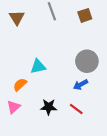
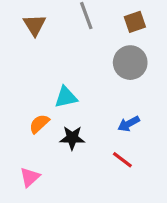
gray circle: (87, 61) -> (130, 63), moved
pink triangle: (14, 107) -> (30, 177), moved
black star: (49, 107) -> (72, 138), moved

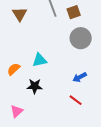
brown square: (135, 22) -> (74, 12), moved
orange semicircle: (39, 124) -> (14, 69), moved
black star: (72, 138) -> (35, 86), moved

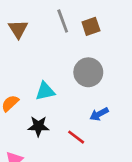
gray circle: (81, 38) -> (88, 72), moved
red line: (76, 100) -> (76, 137), moved

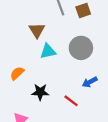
brown triangle: (18, 29) -> (37, 30), moved
cyan triangle: (45, 91) -> (48, 51), moved

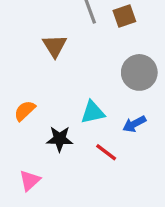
gray circle: (81, 48) -> (139, 72), moved
cyan triangle: (48, 51) -> (93, 112), moved

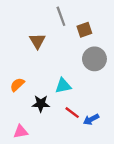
brown square: (124, 16) -> (84, 30), moved
blue arrow: (134, 124) -> (91, 119), moved
pink triangle: (30, 180) -> (21, 132), turned 32

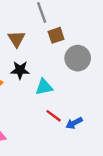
brown square: (84, 30) -> (56, 35), moved
black star: (41, 104) -> (20, 70), moved

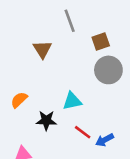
brown square: (56, 35) -> (101, 41), moved
black star: (20, 70) -> (46, 121), moved

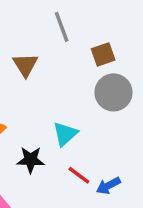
cyan triangle: (72, 101) -> (65, 134), turned -30

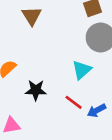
cyan triangle: (65, 134) -> (82, 70), moved

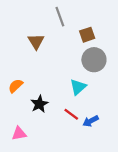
black star: (36, 90) -> (39, 104), turned -30

